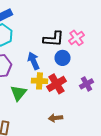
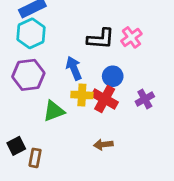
blue circle: (62, 58) -> (113, 76), moved
red cross: (56, 84) -> (105, 99), turned -30
green triangle: (18, 93) -> (54, 111), turned 30

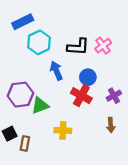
cyan hexagon: (31, 33) -> (39, 42), moved
purple hexagon: (28, 75) -> (20, 95), moved
yellow cross: (82, 95) -> (63, 130), moved
brown arrow: (103, 145) -> (111, 125), moved, turned -88

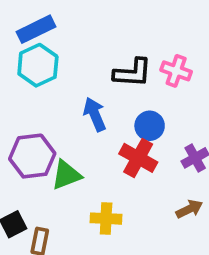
cyan hexagon: (39, 42) -> (38, 65), moved
pink cross: (103, 46) -> (176, 71), turned -35
brown arrow: (111, 125) -> (189, 209), turned -112

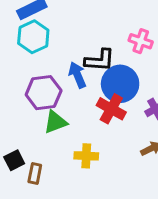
black L-shape: (133, 73) -> (99, 60), moved
blue circle: (150, 126) -> (120, 84), size x1.6
purple hexagon: (32, 156) -> (44, 93), moved

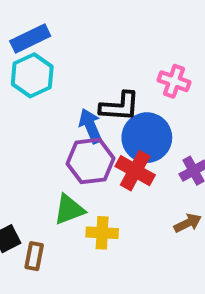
purple hexagon: (44, 93) -> (90, 161), moved
green triangle: (55, 122) -> (69, 209), moved

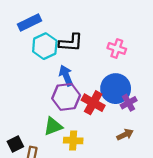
cyan hexagon: (32, 75) -> (45, 46), moved
black L-shape: (120, 107) -> (71, 43), moved
blue circle: (147, 138) -> (116, 89), moved

